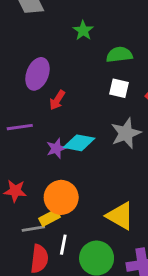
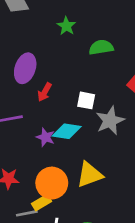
white square: (119, 88) -> (86, 100), moved
purple star: (56, 148) -> (45, 137), turned -30
yellow triangle: (120, 216) -> (90, 175), moved, turned -48

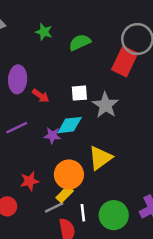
red arrow: (45, 92) -> (41, 96), turned -70

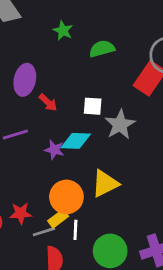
red star: (30, 181) -> (21, 213), moved
white line: (83, 213) -> (75, 230), moved

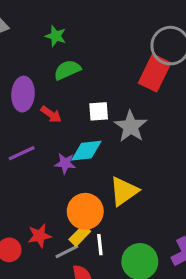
green semicircle: (102, 49) -> (67, 70), moved

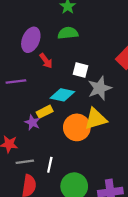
purple star: (65, 163) -> (32, 122), moved
yellow triangle: (124, 191) -> (96, 119), moved
orange circle: (85, 211) -> (77, 127), moved
yellow rectangle: (80, 235) -> (45, 112), moved

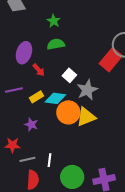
white square: (80, 70) -> (69, 75), turned 32
yellow rectangle: (45, 112) -> (36, 97), moved
orange circle: (77, 127) -> (68, 112), moved

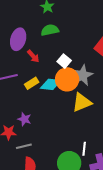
orange circle: (68, 112) -> (67, 79), moved
purple star: (31, 125) -> (24, 119), moved
white line: (49, 160) -> (84, 149), moved

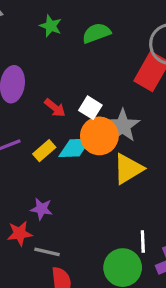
green semicircle: (50, 30) -> (96, 33), moved
red arrow: (33, 56) -> (55, 108), moved
gray line: (24, 146) -> (47, 252), turned 35

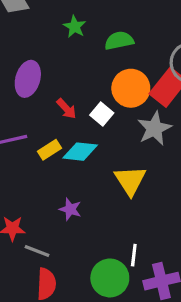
gray star: (123, 126) -> (154, 128), moved
orange circle: (99, 136) -> (131, 88), moved
yellow triangle: (128, 169) -> (130, 180), turned -40
purple star: (42, 209) -> (70, 209), moved

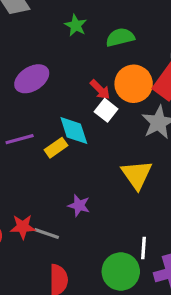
purple ellipse: (28, 79) -> (32, 79), turned 44
red arrow: (66, 109) -> (100, 90), moved
cyan diamond: (80, 152) -> (74, 130), moved, turned 68
gray line: (37, 251) -> (47, 234), moved

